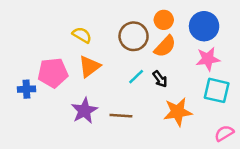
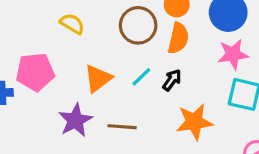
orange semicircle: (165, 46) -> (178, 38), turned -30
orange triangle: (89, 66) -> (98, 78), moved
black arrow: (160, 79) -> (172, 80), turned -108

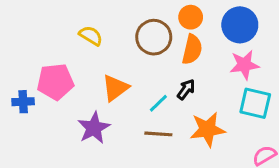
cyan line: (141, 77) -> (158, 103), moved
brown line: (122, 127) -> (158, 134), moved

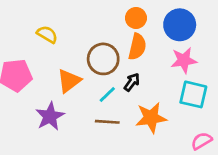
brown circle: (154, 37) -> (103, 59), moved

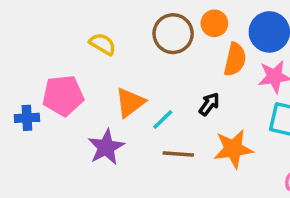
orange semicircle: (137, 47) -> (235, 59), moved
brown circle: (103, 59) -> (173, 34), moved
cyan line: (107, 94) -> (163, 120), moved

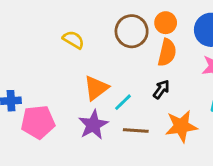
orange semicircle: (235, 59) -> (167, 52), moved
pink pentagon: (63, 96) -> (38, 122), moved
purple star: (106, 147) -> (93, 125), moved

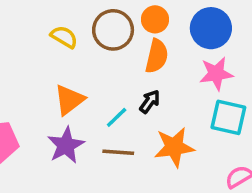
yellow semicircle: (73, 40) -> (64, 37), moved
cyan line: (123, 102) -> (117, 117), moved

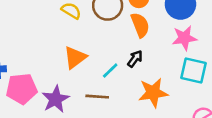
orange semicircle: (157, 56) -> (140, 25), turned -35
purple star: (66, 145) -> (56, 99), moved
brown line: (118, 152) -> (97, 97), moved

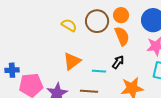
cyan line: (110, 71) -> (99, 71), turned 48

